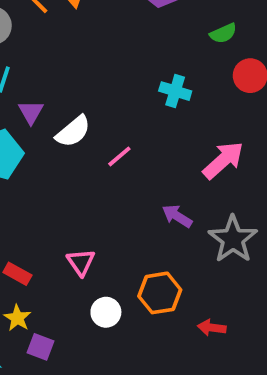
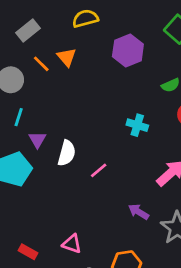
white semicircle: (73, 131) -> (67, 153), turned -35
pink triangle: (81, 262) -> (72, 244), turned -36

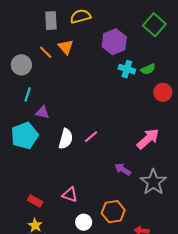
gray rectangle: (28, 30) -> (51, 21), moved, turned -54
cyan cross: (137, 125) -> (127, 69), moved
purple triangle: (37, 140) -> (42, 112), turned -48
white semicircle: (67, 153) -> (66, 139), moved

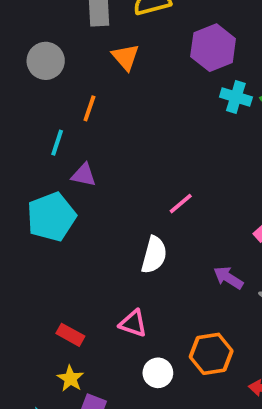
orange line: (46, 52) -> (89, 108), moved, turned 64
gray circle: (21, 65) -> (46, 61), moved
pink line: (91, 137) -> (181, 204), moved
white semicircle: (66, 139) -> (154, 255), moved

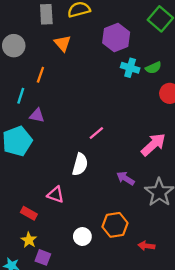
pink triangle: (133, 323) -> (56, 195), moved

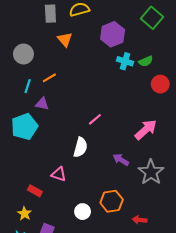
gray circle: (14, 46) -> (23, 54), moved
orange line: (40, 75) -> (49, 78), moved, turned 40
yellow star: (29, 240) -> (24, 214), moved

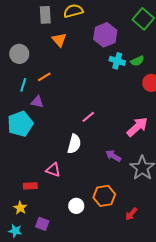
red rectangle: (35, 191) -> (30, 186), turned -32
red arrow: (140, 220) -> (131, 214), turned -56

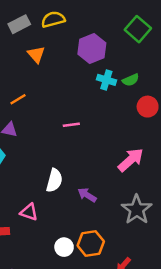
gray rectangle: (45, 15) -> (19, 24), turned 66
pink line: (88, 117) -> (71, 125), moved, turned 32
purple arrow: (113, 156) -> (87, 195), moved
white circle: (76, 206) -> (64, 247), moved

